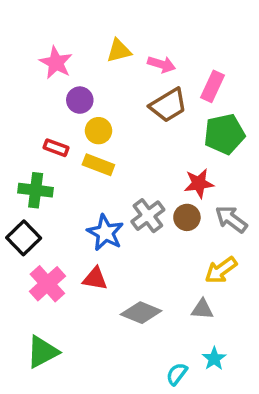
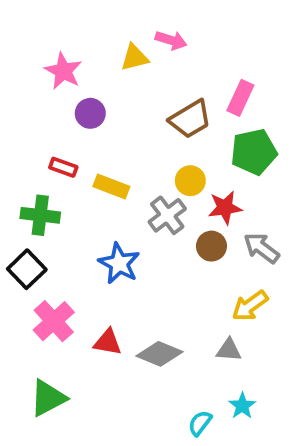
pink arrow: (161, 64) -> (171, 40), moved
yellow circle: (98, 131) -> (190, 181), moved
gray cross: (148, 216) -> (167, 215), moved
red triangle: (95, 279) -> (108, 342), moved

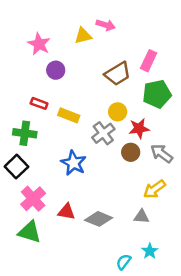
green triangle: (48, 398) -> (30, 232), moved, turned 45

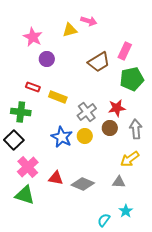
yellow circle: (118, 112) -> (85, 136), moved
gray arrow: (162, 153) -> (136, 129), turned 48

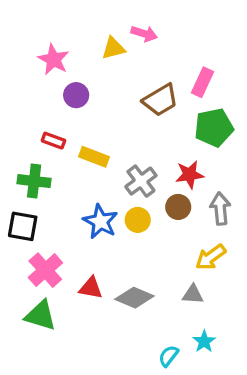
black square: (14, 140) -> (23, 226), turned -36

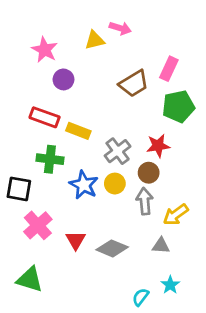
red rectangle: (53, 141) -> (45, 117), size x1.5
green cross: (34, 181) -> (50, 159), moved
gray arrow: (220, 209) -> (145, 201), moved
red triangle: (91, 288) -> (76, 240), turned 50
green triangle: (41, 315) -> (30, 279), moved

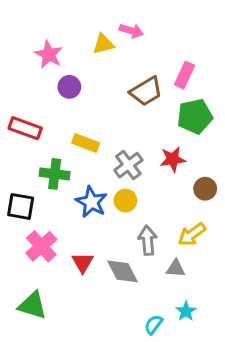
red rectangle: (45, 117) -> (25, 128), moved
brown circle: (149, 173) -> (205, 189), moved
gray arrow: (145, 201) -> (148, 240), moved
gray diamond: (112, 248) -> (122, 271), turned 40

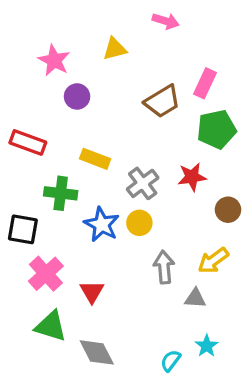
pink arrow: (131, 31) -> (166, 21), moved
gray diamond: (122, 271) -> (97, 352), moved
green triangle: (32, 305) -> (51, 326), moved

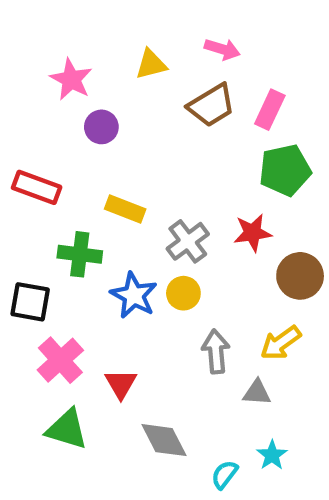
pink arrow: (166, 21) -> (222, 49), moved
brown trapezoid: (162, 101) -> (212, 105), moved
brown circle: (228, 210) -> (300, 276), size x1.4
gray diamond: (97, 352) -> (164, 440), moved

